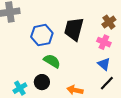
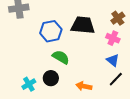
black trapezoid: (74, 29) -> (83, 25), turned 80

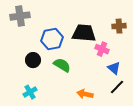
brown cross: (118, 18) -> (119, 26), turned 32
pink cross: (113, 38) -> (102, 49), moved
black circle: (51, 78) -> (33, 60), moved

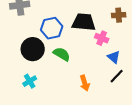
black circle: (33, 60) -> (33, 49), size x1.5
orange arrow: (85, 94) -> (85, 83), turned -119

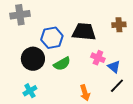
pink cross: (102, 38) -> (98, 58), moved
green semicircle: (62, 54) -> (62, 64), turned 120

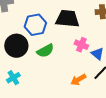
orange arrow: (85, 93) -> (78, 80), moved, turned 77

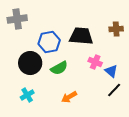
orange arrow: (78, 80) -> (69, 97), moved

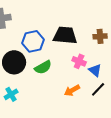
brown cross: (116, 29) -> (100, 36), moved
orange arrow: (69, 97) -> (72, 90), moved

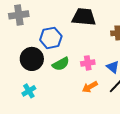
black trapezoid: (65, 35) -> (84, 17), moved
pink cross: (79, 61) -> (88, 63), moved, turned -32

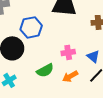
green semicircle: (61, 64) -> (45, 70), moved

